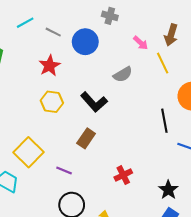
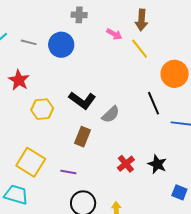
red star: (50, 66) -> (19, 80), moved
gray semicircle: (123, 74) -> (111, 114), moved
black star: (168, 190) -> (157, 164), moved

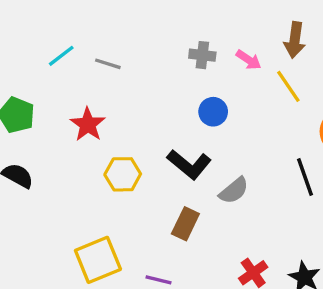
gray cross: (79, 15) -> (202, 55), moved
blue circle: (61, 45) -> (213, 112), moved, size x0.7
yellow square: (31, 162) -> (98, 260), turned 32

